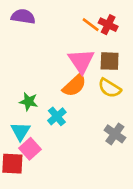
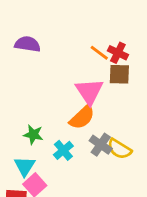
brown square: (110, 61) -> (119, 74), moved
yellow semicircle: (110, 88) -> (119, 149), moved
gray cross: (115, 134) -> (101, 145), moved

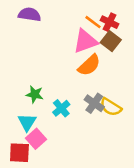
brown square: (119, 74) -> (111, 41), turned 36
pink triangle: (89, 92) -> (85, 41), moved, turned 44
orange semicircle: (82, 117) -> (89, 65), moved

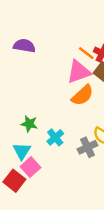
gray cross: (94, 103) -> (87, 147), moved, turned 30
red square: (19, 153) -> (14, 181), turned 35

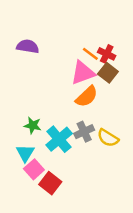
cyan cross: (55, 137) -> (59, 139), size x1.5
gray cross: (87, 147) -> (84, 132), moved
red square: (14, 181) -> (50, 183), moved

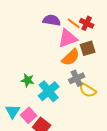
purple semicircle: (28, 46) -> (52, 20), moved
brown square: (108, 73) -> (88, 48), moved, turned 35
gray cross: (84, 132) -> (77, 78), moved
cyan triangle: (25, 153) -> (13, 111), moved

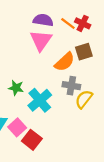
pink triangle: (68, 38) -> (41, 40), moved, turned -35
gray cross: (77, 78) -> (71, 86), turned 35
yellow semicircle: (88, 90) -> (84, 99), turned 96

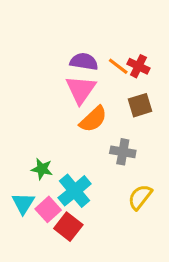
orange semicircle: (65, 62) -> (93, 119), moved
green star: (16, 88) -> (42, 169), moved
yellow semicircle: (84, 99) -> (140, 197), moved
cyan cross: (40, 100) -> (75, 191), moved

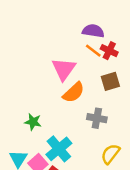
purple semicircle: (84, 62) -> (93, 31), moved
green star: (42, 169) -> (33, 122), moved

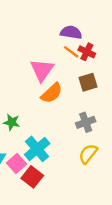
gray cross: (97, 118) -> (86, 122), moved, turned -30

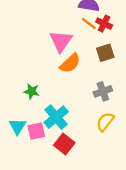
pink square: (16, 164) -> (36, 131), turned 30
red square: (32, 177) -> (64, 144), moved

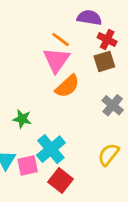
orange line: (89, 24) -> (61, 39), moved
brown square: (105, 53) -> (104, 61), moved
gray cross: (103, 91) -> (113, 105), moved, turned -30

